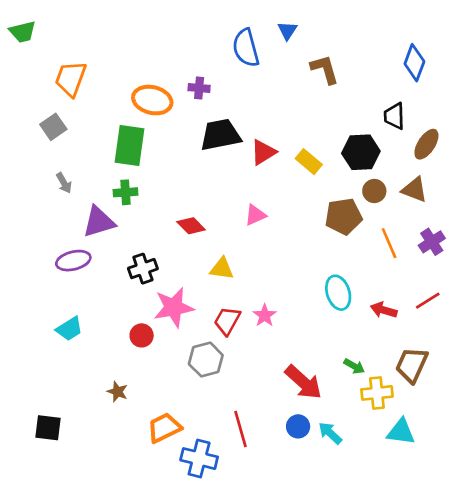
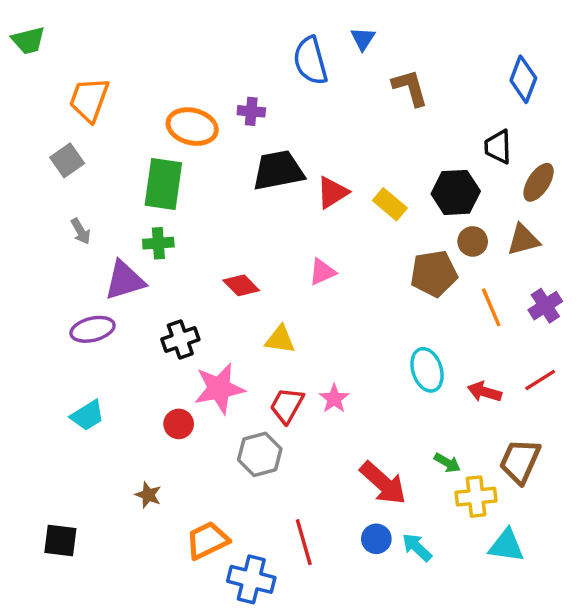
brown triangle: (414, 190) -> (523, 240), turned -36

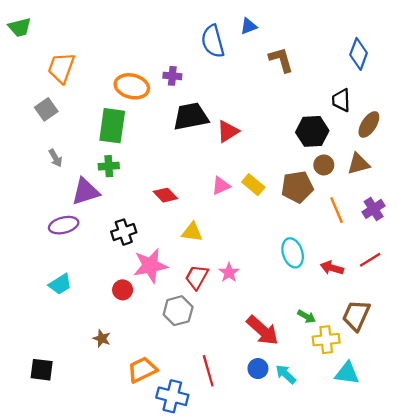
blue triangle: (363, 39) -> (249, 26), turned 36
yellow rectangle: (390, 204) -> (253, 185), moved

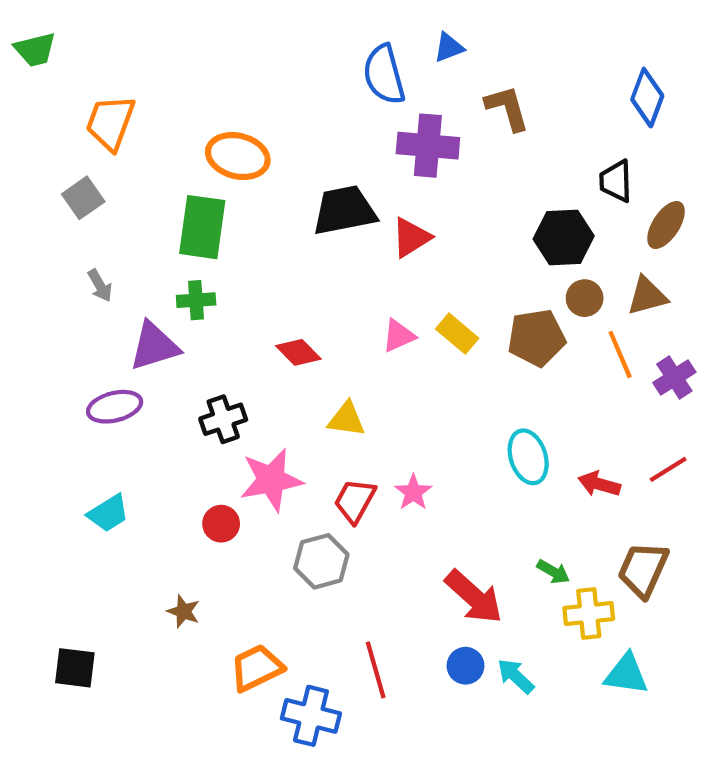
purple cross: (172, 76) -> (428, 146), moved, size x1.8
orange line: (337, 210) -> (620, 354), moved

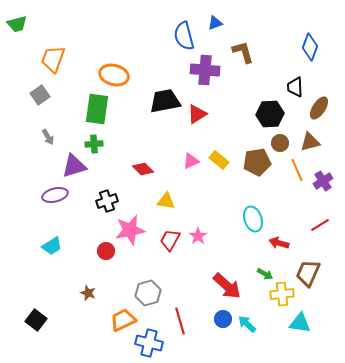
red arrow: (599, 484) -> (279, 243), moved
gray hexagon: (321, 561) -> (148, 293), moved
black square: (75, 668) -> (36, 320), turned 30

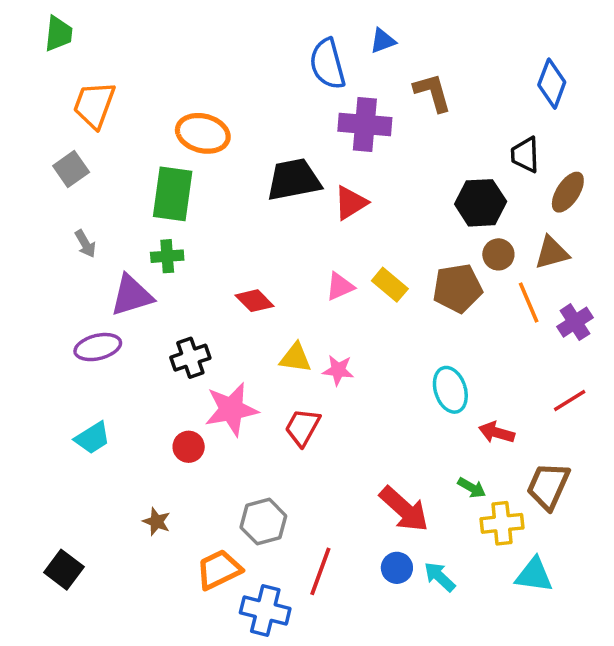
green trapezoid: (17, 24) -> (59, 34), moved, turned -70
pink star: (198, 236) -> (338, 370), moved, turned -30
red line: (180, 321) -> (320, 571), turned 36

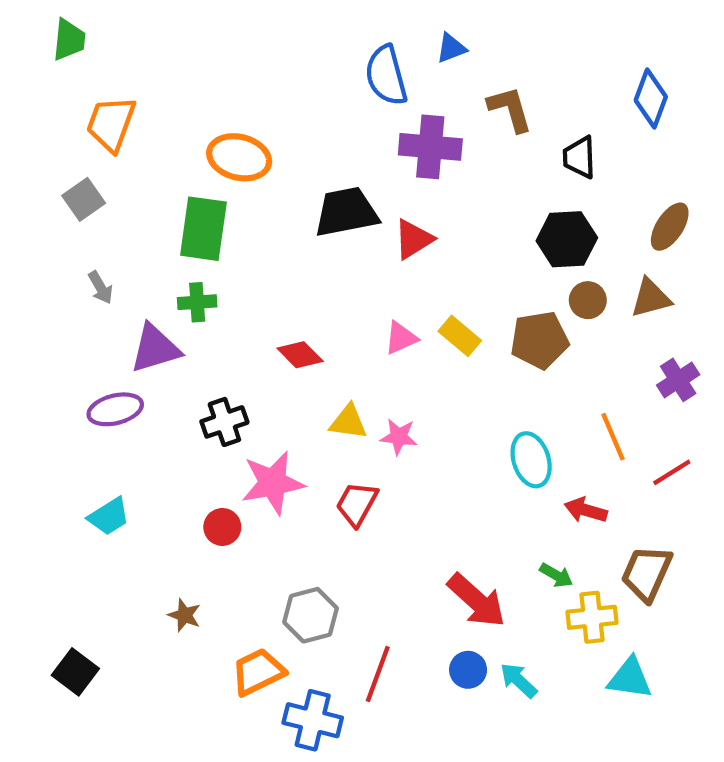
black trapezoid: (525, 155) -> (579, 157), moved
orange line: (529, 303) -> (613, 437), moved

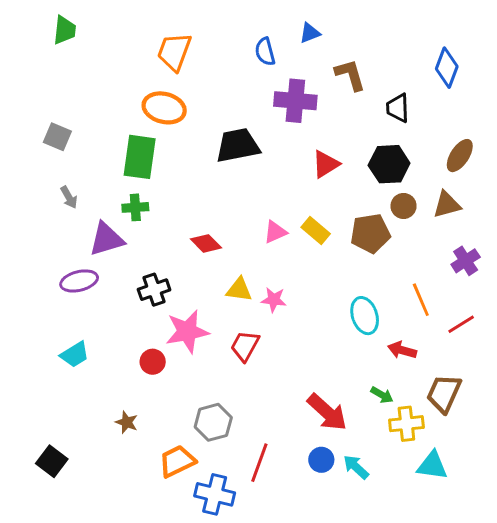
green trapezoid: (69, 40) -> (65, 30), moved
blue semicircle: (386, 75) -> (265, 52), size x0.7
orange trapezoid: (111, 124) -> (174, 52), moved
gray square: (84, 199) -> (57, 137), turned -32
red triangle: (413, 239) -> (326, 164), moved

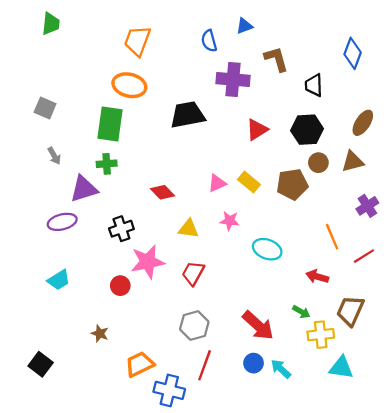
pink star: (274, 300) -> (230, 221), moved
cyan ellipse: (365, 316) -> (267, 249), moved, turned -52
gray hexagon: (213, 422) -> (194, 326), moved

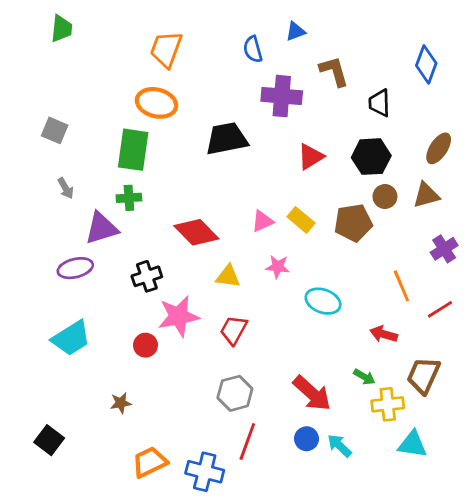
red diamond: (162, 192) -> (196, 232), size x1.5
cyan trapezoid: (59, 280) -> (71, 338), size x1.4
brown star: (100, 333) -> (121, 403), turned -30
orange trapezoid: (140, 364) -> (150, 462), moved

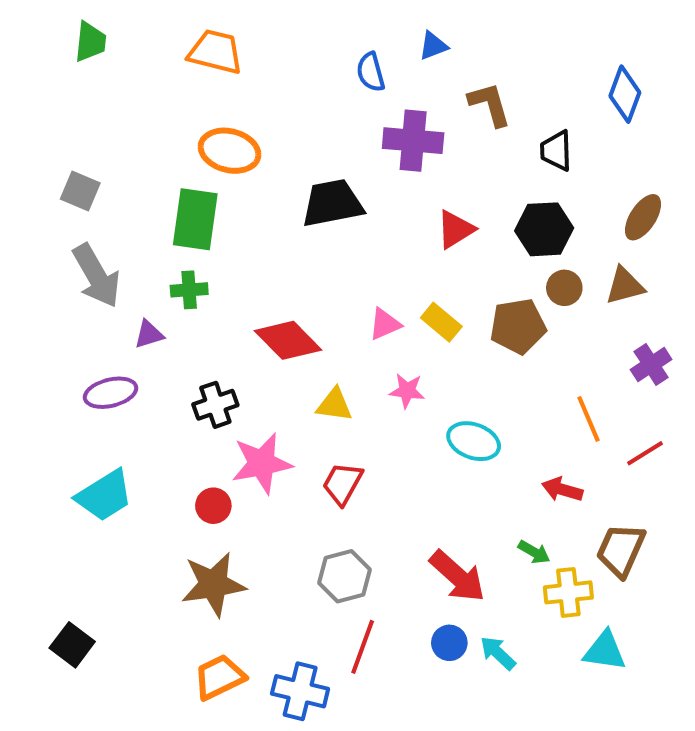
orange trapezoid: (166, 49) -> (215, 52), moved, turned 84
gray arrow: (66, 188) -> (96, 276), size x2.0
purple triangle: (101, 228) -> (149, 334), size x0.6
brown star: (121, 403) -> (213, 584), moved, size x2.0

